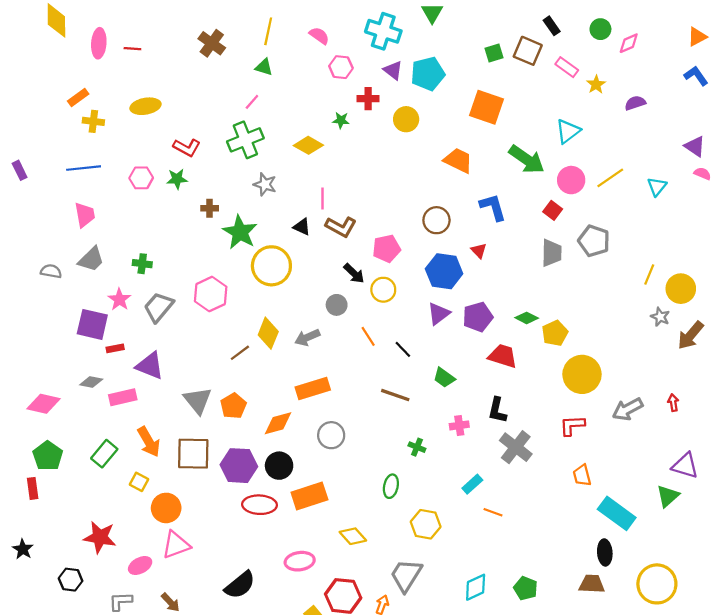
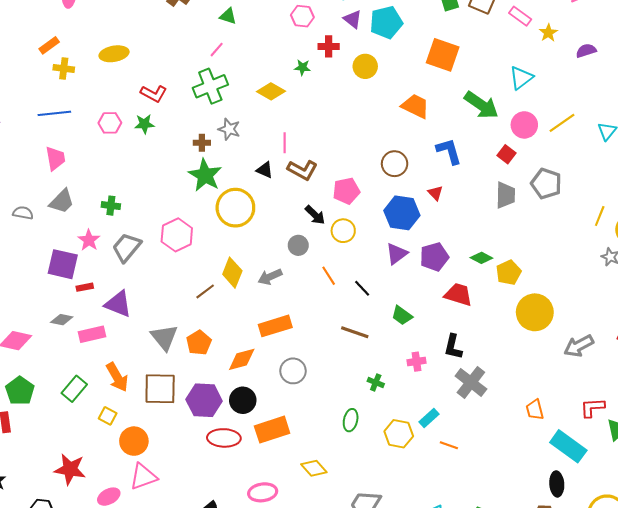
brown cross: (210, 208) -> (202, 143), moved
red L-shape: (572, 425) -> (592, 408), moved
yellow hexagon: (426, 524) -> (399, 434), moved

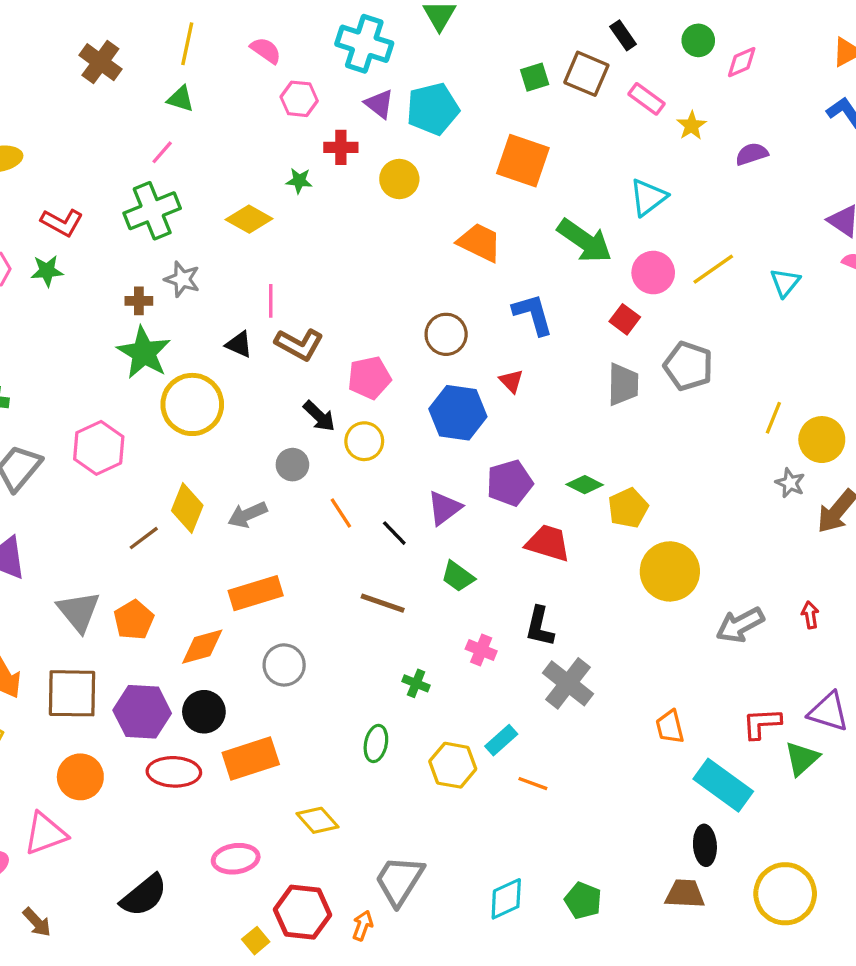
purple triangle: (397, 254) -> (444, 508), moved
pink cross: (417, 362) -> (481, 650), turned 30
orange circle: (134, 441) -> (80, 777), moved

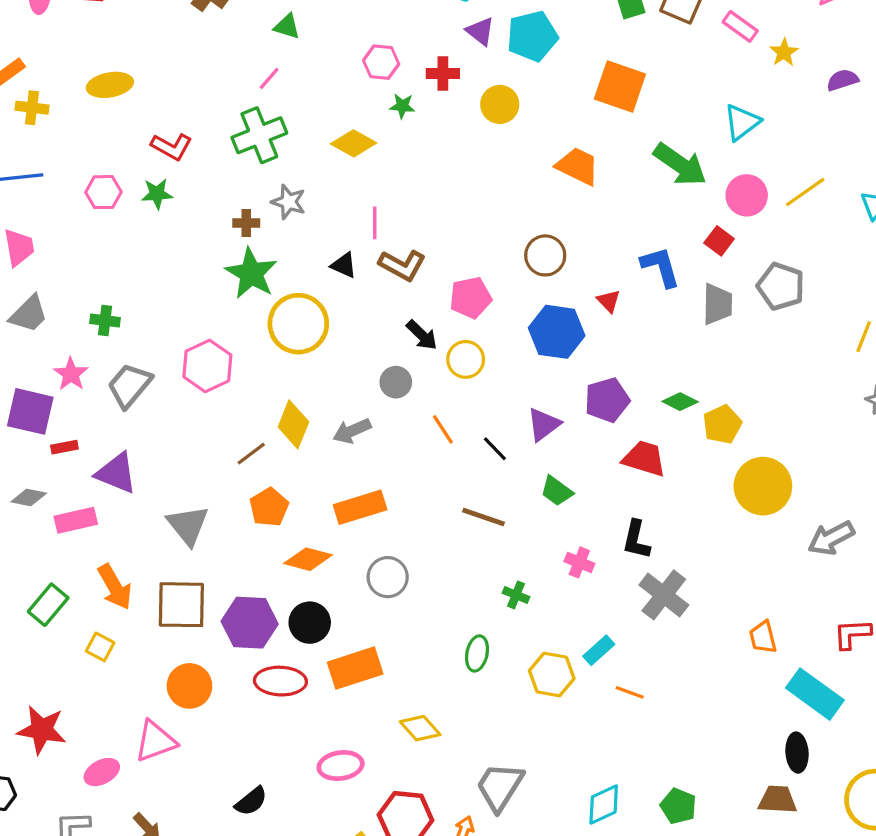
pink hexagon: (299, 99) -> (381, 62), moved
blue L-shape: (533, 314) -> (661, 267), moved
orange pentagon: (134, 620) -> (269, 507), moved
orange diamond: (202, 647) -> (308, 559), turned 30
black semicircle: (144, 895) -> (251, 801), size x0.7

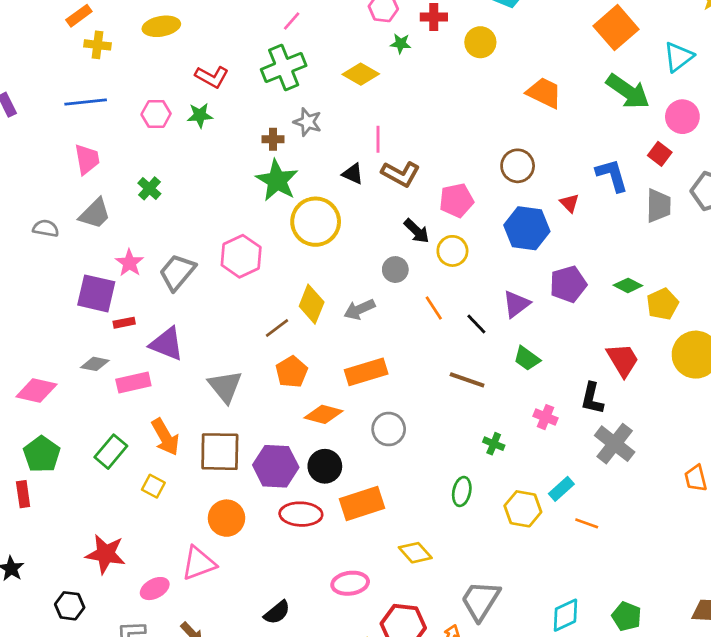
orange square: (620, 87) -> (616, 28), moved, turned 30
green cross: (105, 320) -> (149, 188), moved, turned 35
red trapezoid: (644, 459) -> (623, 360), moved, turned 42

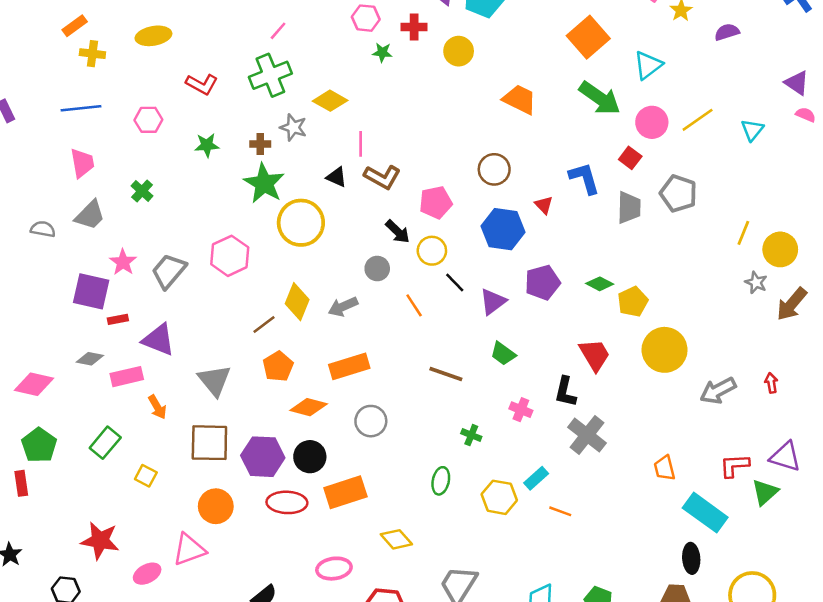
yellow diamond: (361, 74) -> (330, 101), moved
green star: (200, 115) -> (207, 145), moved
black line: (476, 324) -> (455, 282), moved
orange arrow: (165, 437) -> (157, 407), moved, size x0.7

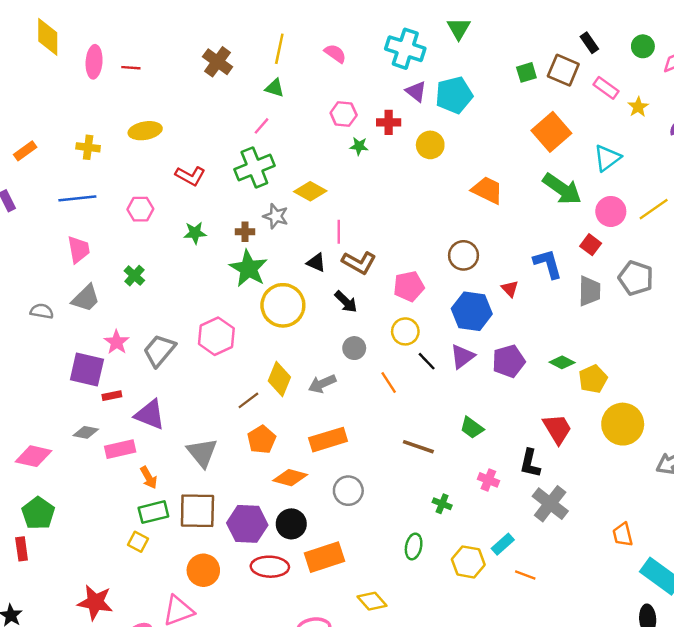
orange rectangle: (75, 26) -> (25, 151), moved
black arrow: (398, 232) -> (346, 302), moved
purple triangle: (493, 302) -> (462, 356), moved
green rectangle: (105, 443) -> (153, 512), moved, turned 36

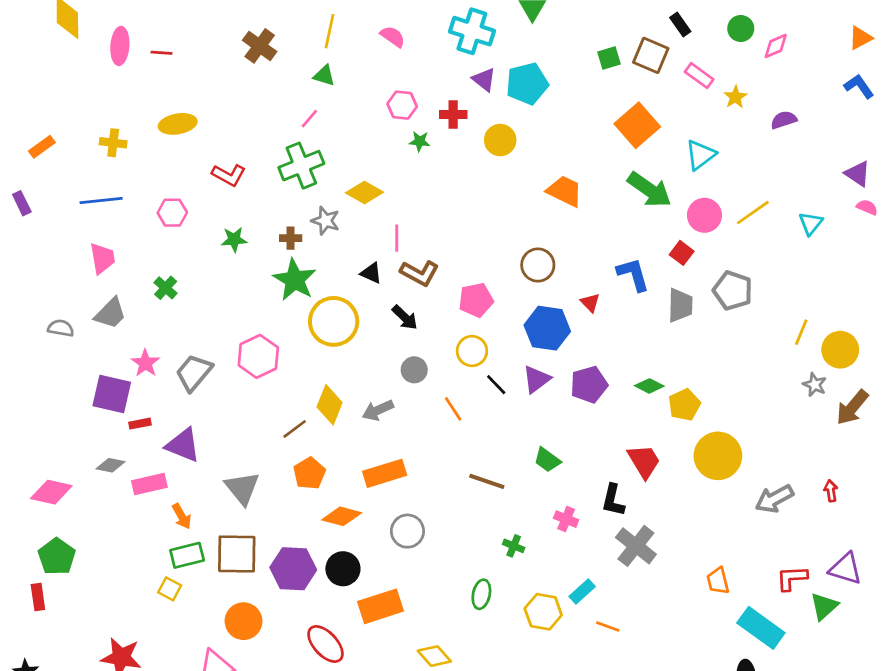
red ellipse: (270, 567) -> (325, 644), moved, turned 45

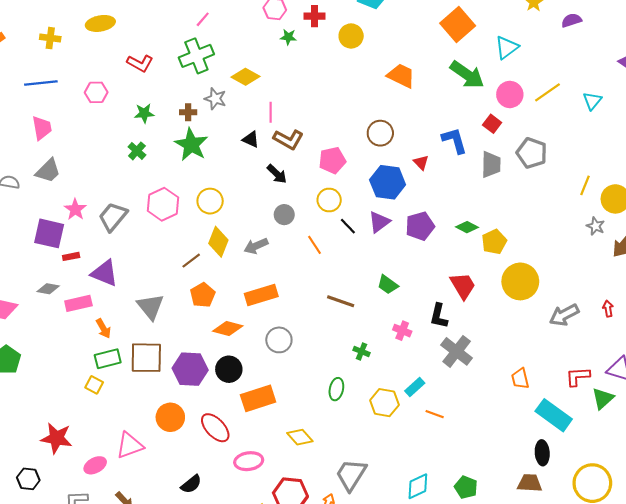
green cross: (166, 288) -> (137, 151), moved
yellow circle: (334, 321) -> (210, 201), moved, size x0.7
orange circle: (244, 621) -> (170, 417), moved

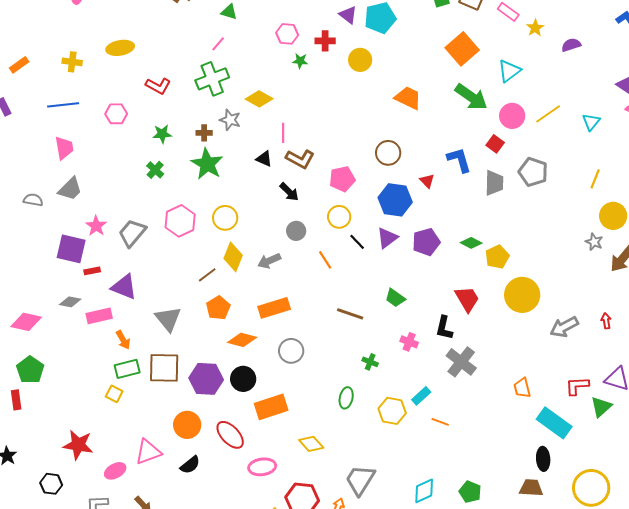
yellow line: (585, 185) -> (595, 179), moved
black semicircle: (191, 484) -> (190, 465), moved

